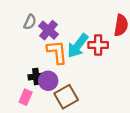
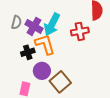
cyan arrow: (78, 46) -> (52, 24), moved
black cross: (36, 76) -> (28, 52), moved

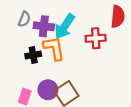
purple cross: (34, 26) -> (44, 26), turned -30
purple circle: (42, 71) -> (48, 90), moved

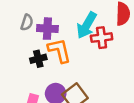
cyan arrow: (65, 26) -> (87, 25), moved

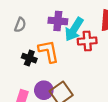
purple cross: (47, 29) -> (58, 21), moved
black cross: (38, 59) -> (29, 58), turned 32

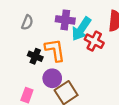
red cross: (87, 41) -> (94, 41), turned 30
purple circle: (44, 90) -> (52, 78), moved

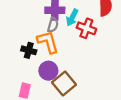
gray semicircle: (27, 22) -> (53, 25), moved
cyan arrow: (81, 29) -> (72, 18), size x0.7

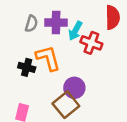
gray semicircle: (53, 25) -> (31, 24), moved
purple circle: (48, 71) -> (74, 88), moved

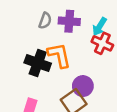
cyan arrow: (75, 31) -> (100, 27), moved
black cross: (27, 67) -> (38, 63), size x1.5

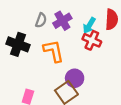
purple cross: (69, 21) -> (62, 21), turned -36
black cross: (38, 63) -> (18, 44), moved

